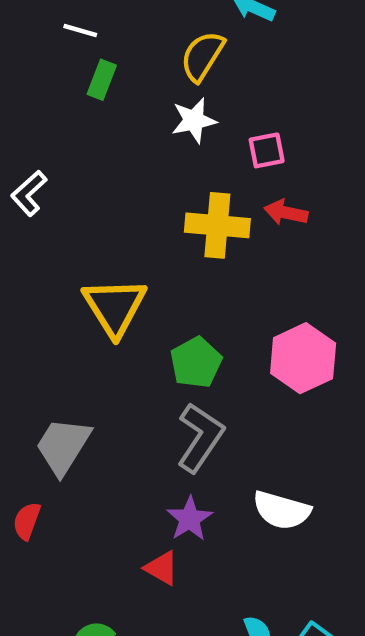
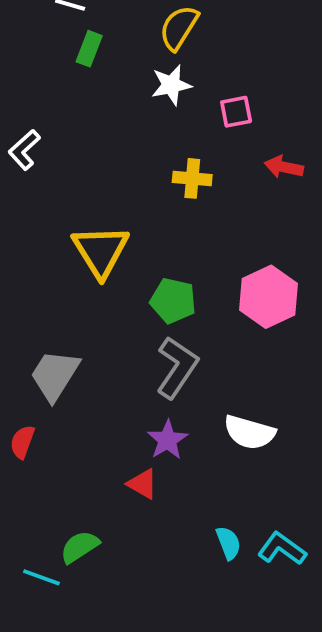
red arrow: (286, 213) -> (284, 167), moved
yellow cross: (217, 225) -> (192, 178), size x0.7
green pentagon: (196, 362) -> (173, 301), turned -30

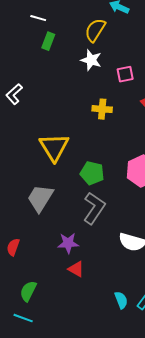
white star: (171, 85) -> (91, 60), turned 30
gray trapezoid: (55, 375) -> (40, 198), moved
purple star: (167, 440) -> (68, 243), moved, turned 30
green semicircle: (80, 547) -> (28, 291), moved, turned -30

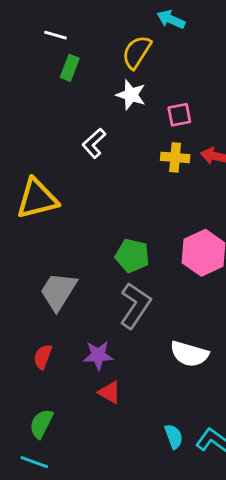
white L-shape: (14, 94) -> (94, 143), moved
yellow cross: (102, 109) -> (175, 157), moved
yellow triangle: (54, 147) -> (37, 199), moved, turned 48
red semicircle: (13, 247) -> (43, 357), moved

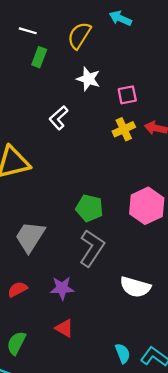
yellow semicircle: (137, 52) -> (79, 35), moved
yellow cross: (175, 157) -> (124, 129), turned -30
red semicircle: (43, 357) -> (17, 289), turned 42
red triangle: (110, 392) -> (64, 328), moved

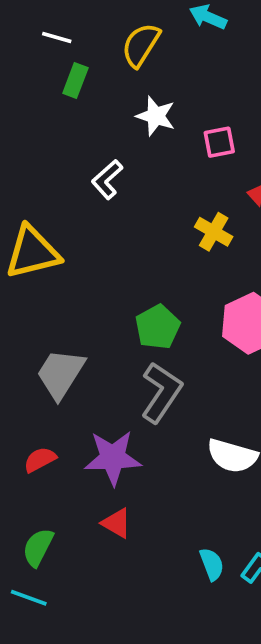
yellow cross: (124, 129) -> (214, 232), moved, turned -35
green pentagon: (90, 208) -> (158, 327), turned 30
purple star: (62, 288) -> (113, 458), size x1.4

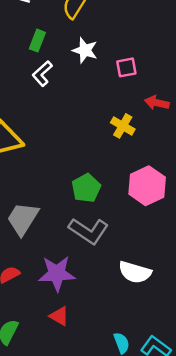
green rectangle: (75, 80) -> (37, 41), moved
white L-shape: (107, 179) -> (42, 73), moved
gray L-shape: (161, 392) -> (89, 231), turned 90

